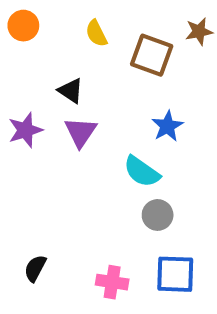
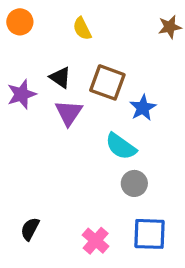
brown square: (152, 55) -> (107, 82), moved
purple star: (25, 130) -> (22, 94), moved
pink cross: (112, 282) -> (96, 241), turned 32

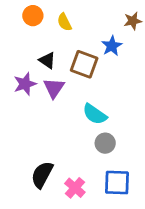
orange circle: (20, 22) -> (33, 16), moved
purple star: (22, 94) -> (25, 84), moved
blue star: (143, 108) -> (112, 46), moved
black semicircle: (30, 229) -> (42, 175), moved, size x1.5

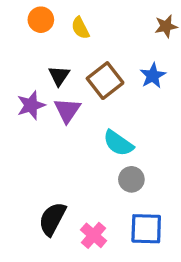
blue star: (112, 46) -> (153, 76), moved
black triangle: (47, 60) -> (59, 76), turned 30
brown square: (84, 64) -> (105, 81), turned 32

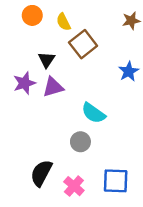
blue star: (153, 76) -> (129, 71), moved
brown square: (105, 81) -> (83, 44), moved
purple triangle: (67, 110) -> (53, 87), turned 40
gray circle: (131, 179) -> (80, 142), moved

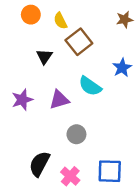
purple star: (24, 83) -> (22, 100), moved
purple triangle: (53, 87) -> (59, 100), moved
cyan semicircle: (93, 113) -> (90, 86), moved

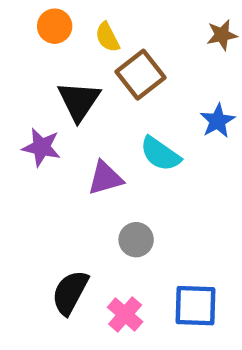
black triangle: (44, 57) -> (79, 101), size x1.5
purple star: (22, 100) -> (41, 147), moved, turned 30

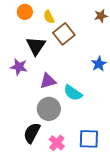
blue star: (218, 121) -> (99, 64), moved
cyan semicircle: (160, 154) -> (73, 93), moved
gray circle: (136, 240) -> (49, 109), moved, size x1.5

